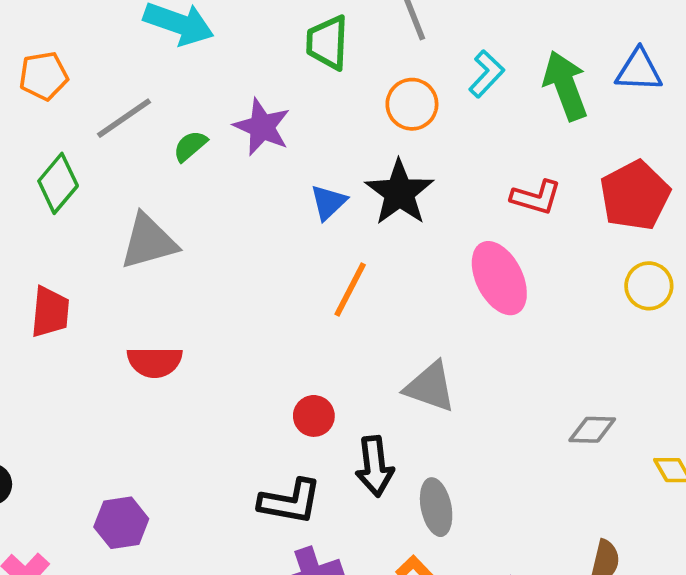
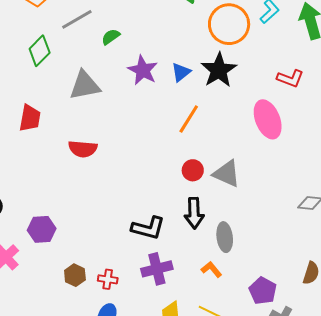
orange circle: (412, 104) -> (229, 24), size x1.5
purple star: (262, 127) -> (143, 70), moved
red circle: (314, 416) -> (193, 170), moved
purple hexagon: (121, 523) -> (42, 229), moved

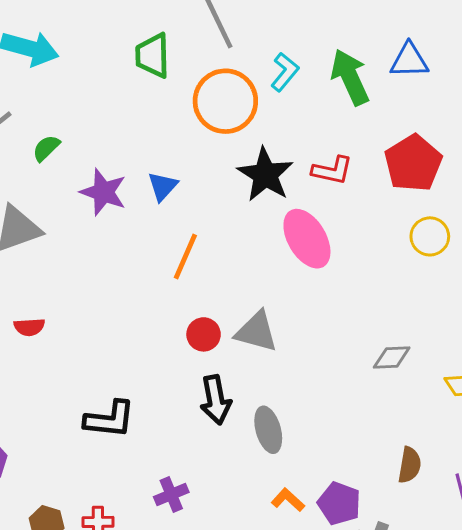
black star: (219, 70) -> (265, 175), moved
red semicircle: (83, 149) -> (29, 327), size x0.7
black L-shape: (148, 228) -> (110, 419), moved
purple cross: (157, 269) -> (171, 494), size x0.7
orange L-shape: (211, 269) -> (288, 500), moved

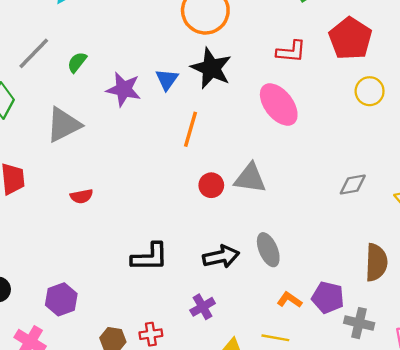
black star: (265, 175) -> (211, 68), moved
black arrow: (216, 400) -> (221, 257), moved, turned -84
brown semicircle: (410, 465) -> (376, 262), size x1.4

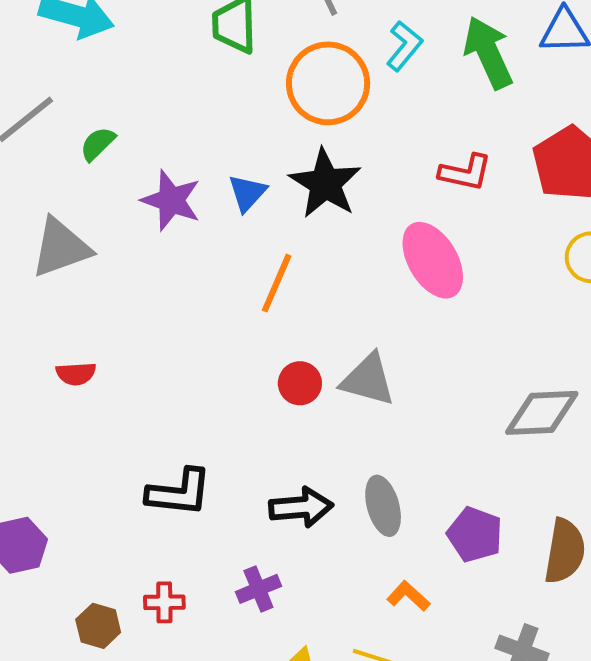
gray diamond: (353, 184) -> (542, 413), size x1.5
purple pentagon: (328, 298) -> (475, 534), moved
red cross: (151, 334) -> (164, 602), moved

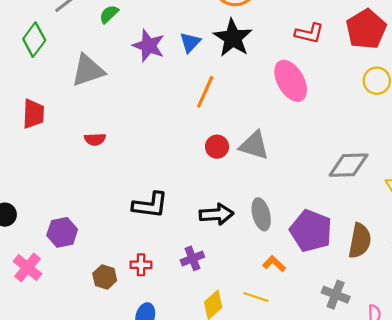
purple pentagon: (475, 534) -> (311, 231), size x1.4

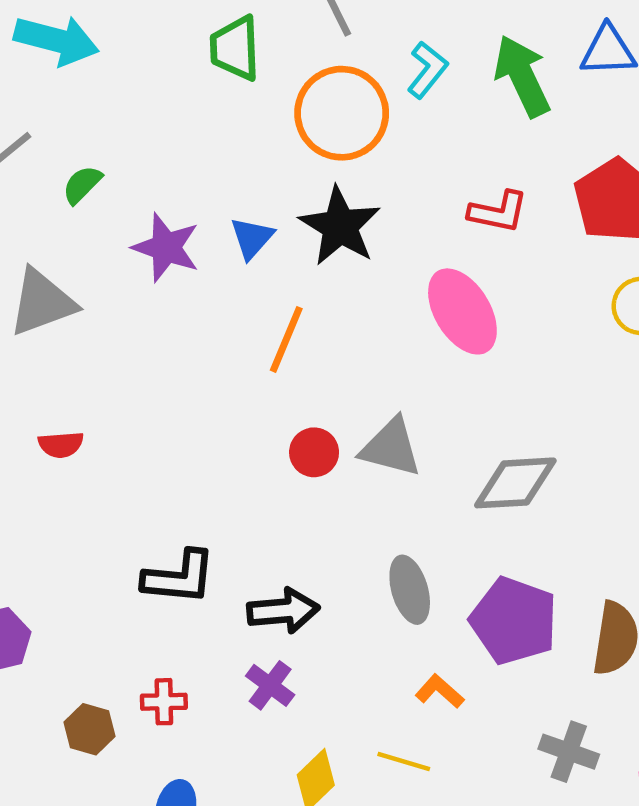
gray diamond: (349, 165) -> (515, 483), moved
black arrow: (216, 214) -> (283, 611), moved
purple cross: (192, 258) -> (270, 685), turned -30

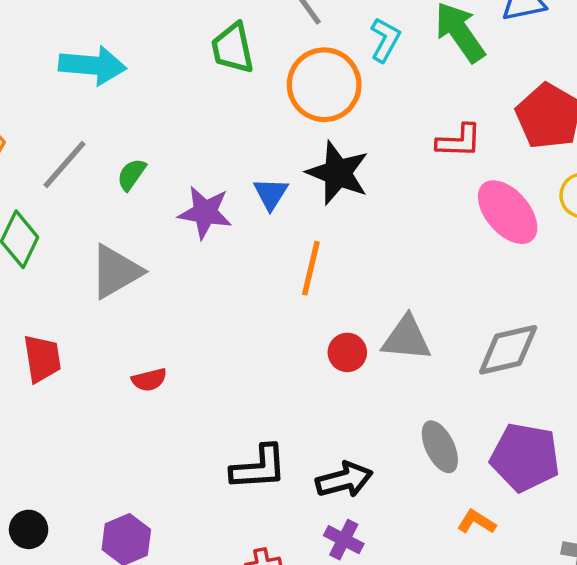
pink ellipse: (462, 311) -> (508, 212), moved

